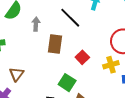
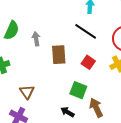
black line: (70, 18) -> (86, 31), moved

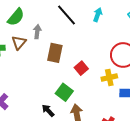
black line: (86, 31) -> (66, 15), moved
brown triangle: (27, 92) -> (19, 43), moved

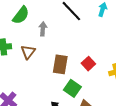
brown triangle: (19, 43) -> (28, 52), moved
brown rectangle: (55, 53) -> (60, 64), moved

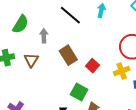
brown rectangle: (60, 64) -> (68, 55), moved, turned -36

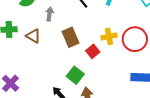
brown triangle: (31, 60) -> (33, 36), turned -42
yellow cross: (122, 71) -> (109, 37), moved

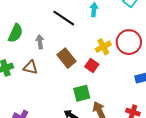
green square: (75, 75) -> (82, 93), turned -36

